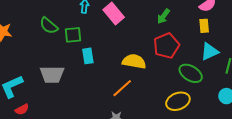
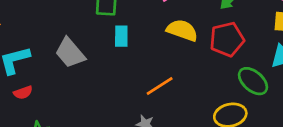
yellow semicircle: (134, 61) -> (182, 30), moved
gray trapezoid: (52, 74) -> (70, 53), turned 40

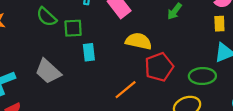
red pentagon: (227, 39) -> (159, 67), moved
green ellipse: (253, 81) -> (202, 76), turned -35

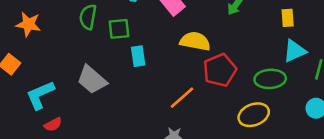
green semicircle: (47, 17) -> (88, 17), turned 60

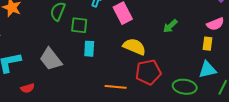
orange line: (182, 98) -> (116, 87), turned 35
red semicircle: (53, 124) -> (27, 88), moved

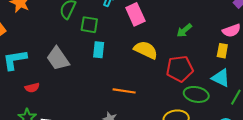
cyan triangle: (207, 70) -> (221, 78), turned 36
red pentagon: (148, 72) -> (180, 69), moved

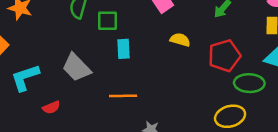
yellow semicircle: (146, 50) -> (180, 40), size x0.7
orange line: (124, 91) -> (123, 96), moved

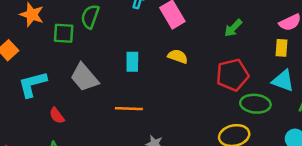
green square: (107, 21) -> (64, 33), moved
yellow semicircle: (180, 40) -> (178, 56), moved
red semicircle: (51, 107) -> (57, 116), turned 72

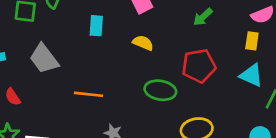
cyan rectangle: (132, 62) -> (96, 26), moved
green ellipse: (255, 104) -> (160, 90), moved

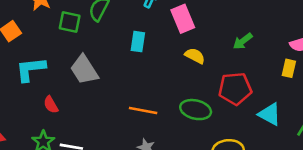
yellow semicircle: (143, 43) -> (195, 56), moved
cyan triangle: (251, 75) -> (270, 114), moved
orange line: (88, 94) -> (143, 110), moved

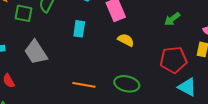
green arrow: (243, 41) -> (172, 19), moved
red pentagon: (235, 89) -> (174, 60), moved

